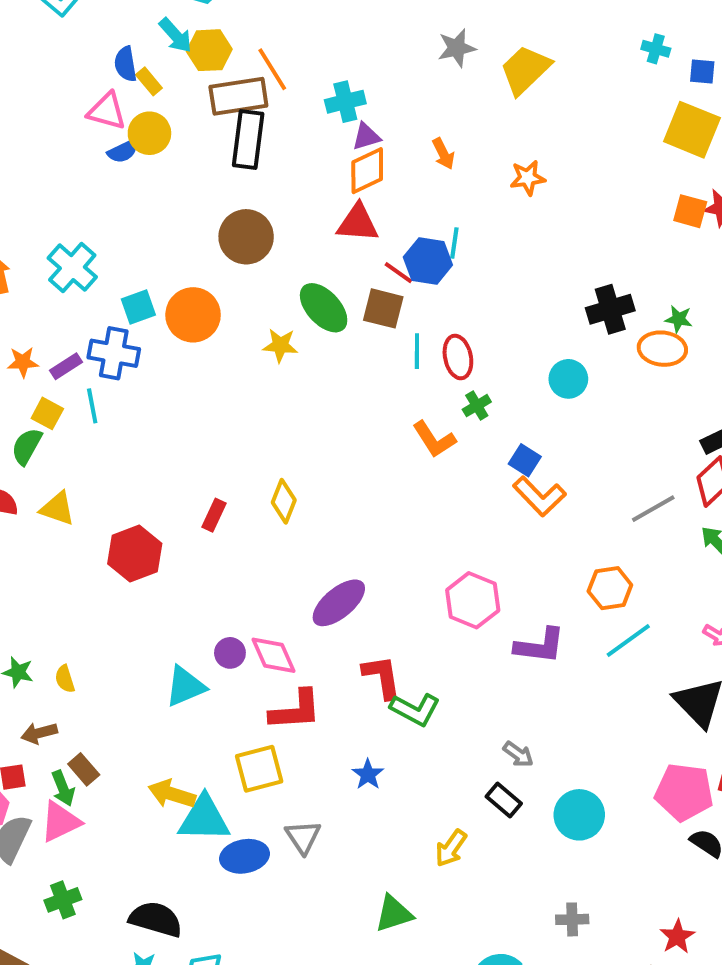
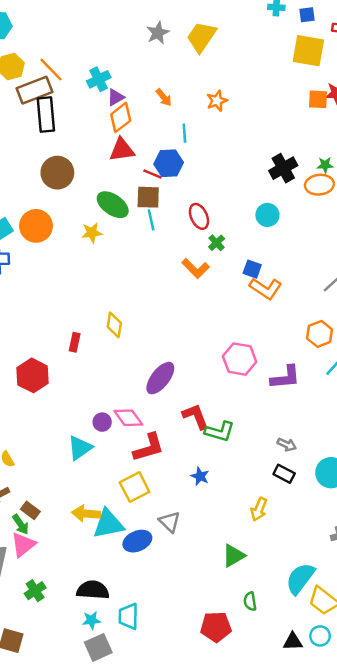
cyan line: (454, 243) -> (184, 133), moved
cyan line: (417, 351) -> (151, 220), moved

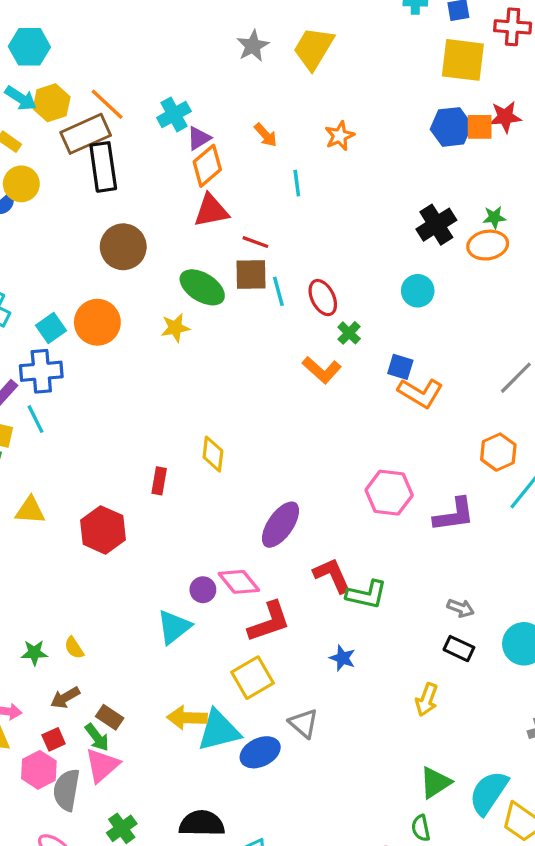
blue hexagon: (169, 163) -> (451, 127), moved
cyan line: (151, 220) -> (278, 291), moved
green triangle: (234, 556) -> (435, 783), moved

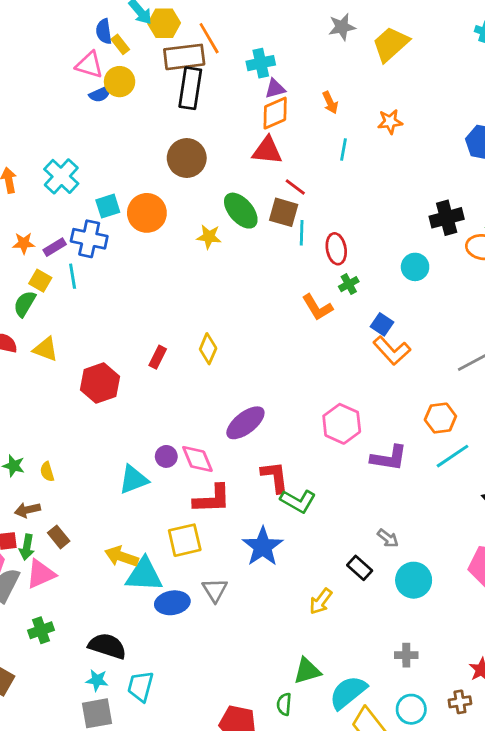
gray arrow: (461, 608) -> (388, 538), moved
blue star: (342, 658) -> (263, 547), size x1.8
green arrow: (97, 737) -> (27, 547), moved, turned 30

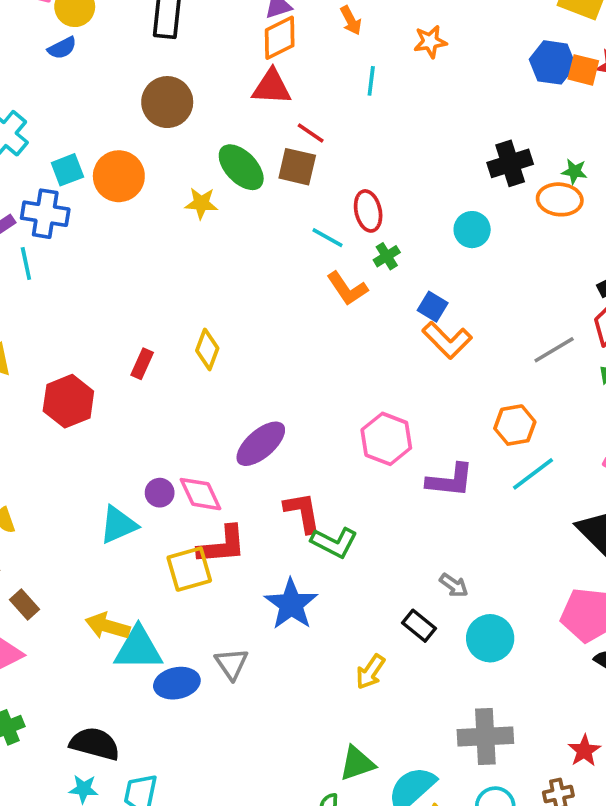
blue semicircle: (100, 94) -> (62, 48), moved
cyan line: (302, 233) -> (327, 238), moved, turned -60
yellow square: (185, 540) -> (189, 569), moved
gray cross: (406, 655) -> (485, 736), size x1.8

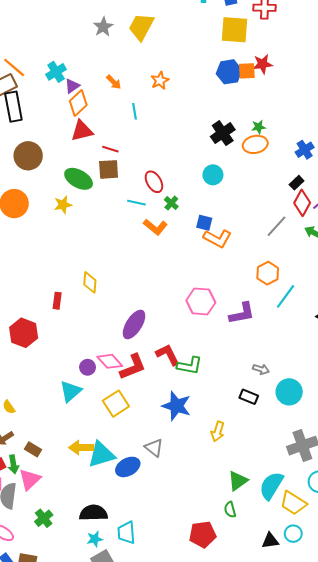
red L-shape: (222, 545) -> (133, 367), moved
yellow arrow: (370, 672) -> (218, 432), moved

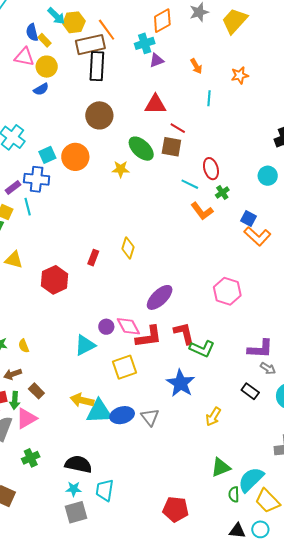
orange diamond: (78, 103) -> (162, 21), moved
purple L-shape: (242, 313) -> (260, 349), moved
blue ellipse: (128, 467) -> (122, 415), moved
green semicircle: (230, 510) -> (234, 494), moved

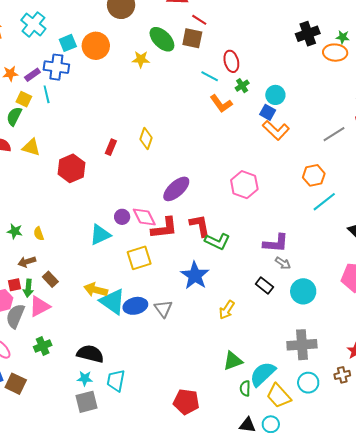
cyan circle: (268, 176) -> (275, 95), moved
cyan triangle: (99, 412) -> (113, 302), turned 36

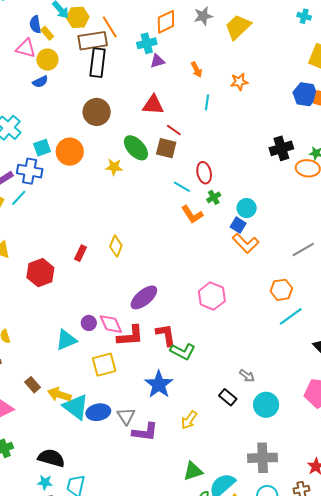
cyan line: (47, 94) -> (19, 198), turned 54
purple L-shape: (276, 243) -> (145, 432), moved
brown rectangle: (50, 279) -> (33, 385), moved

